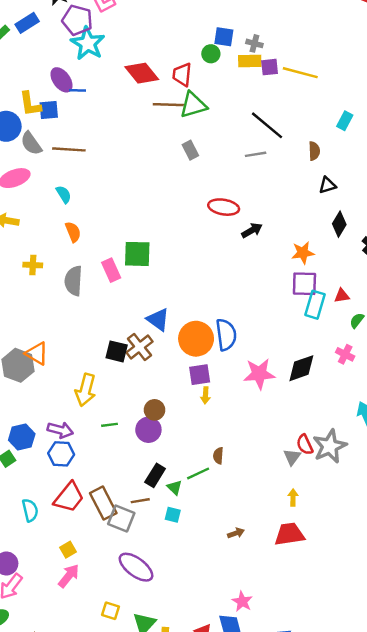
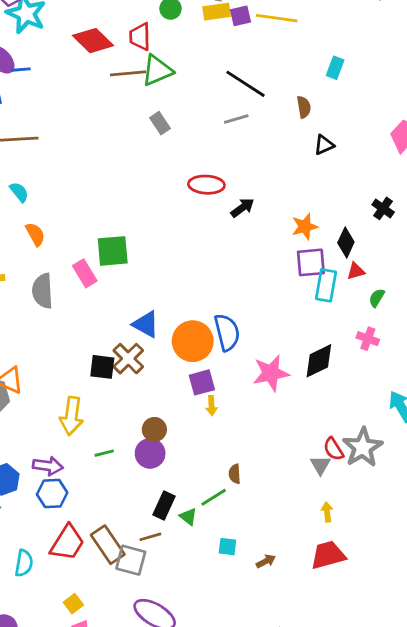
black diamond: (339, 224) -> (346, 242), moved
cyan semicircle: (30, 510) -> (24, 563), turned 30
cyan square: (173, 515) -> (227, 547), moved

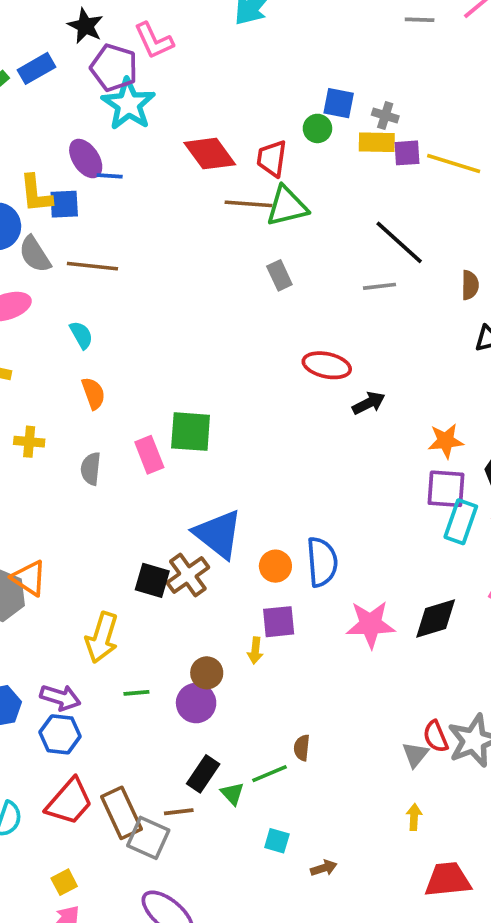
gray semicircle: (43, 291) -> (91, 469), size x0.7
blue triangle: (146, 324) -> (218, 534), size x1.4
orange circle: (193, 341) -> (275, 566), size x0.6
yellow arrow: (211, 406) -> (255, 650), moved
red trapezoid: (328, 555) -> (448, 880), moved

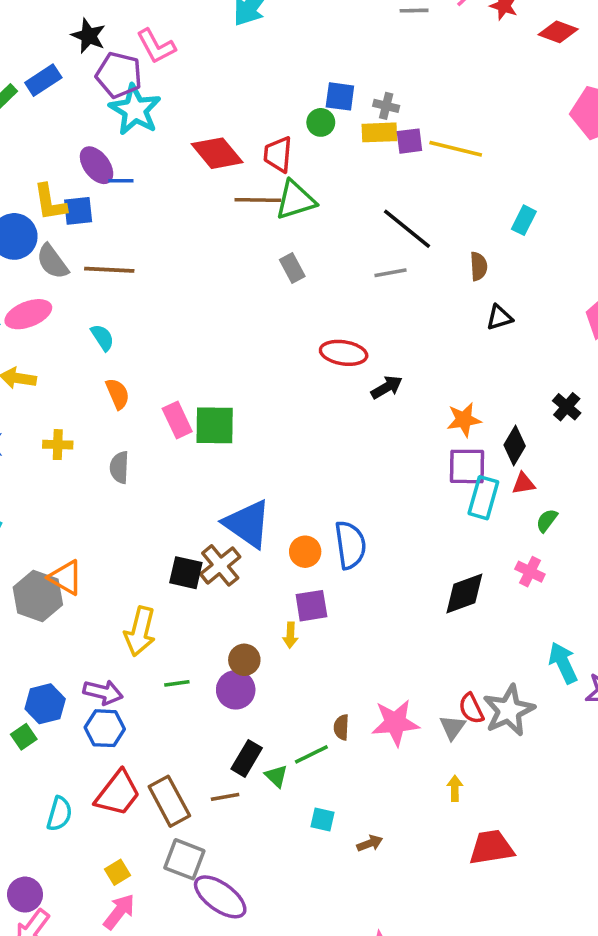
pink rectangle: (149, 455) -> (177, 420), moved
pink star: (370, 624) -> (395, 723), moved
gray square: (148, 838) -> (184, 859), moved

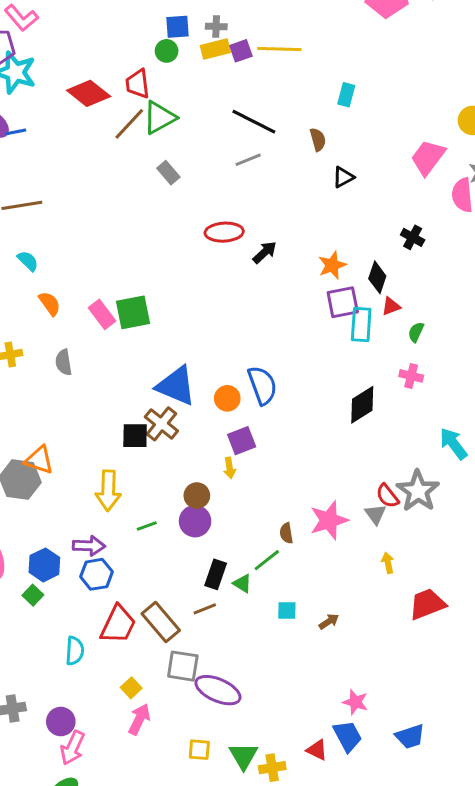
brown line: (258, 200) -> (129, 124), turned -36

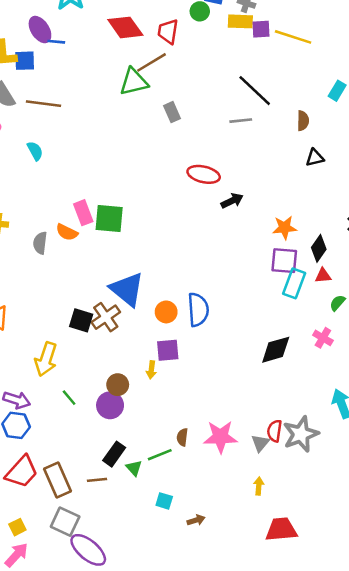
green triangle: (159, 118) -> (134, 82), moved
orange semicircle: (50, 304) -> (67, 232), moved, turned 135
red semicircle: (387, 496) -> (274, 431), turned 30
green line: (147, 526) -> (69, 398), turned 54

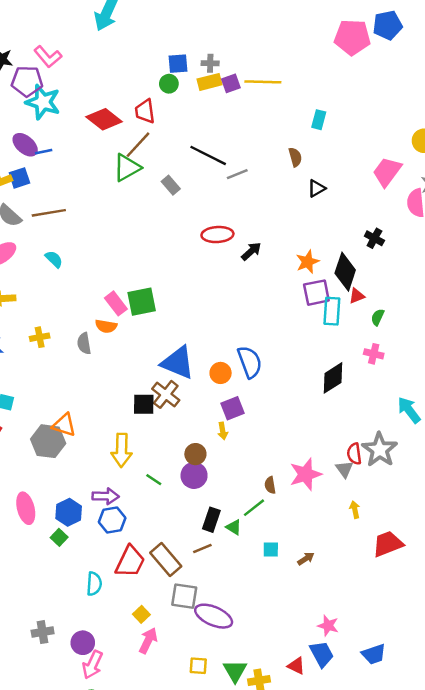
black line: (255, 91) -> (208, 155), moved
black diamond: (319, 248) -> (345, 272), size x1.4

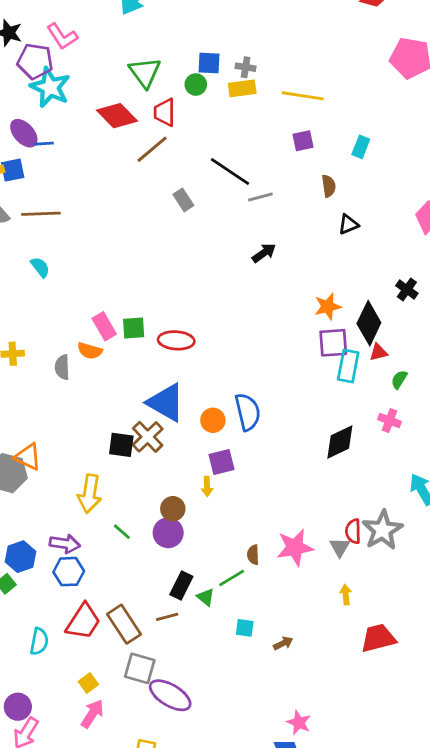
purple square: (231, 83) -> (303, 141), moved
green triangle: (127, 168) -> (145, 72), moved, turned -44
red ellipse: (217, 235) -> (176, 340), moved
black arrow: (251, 251) -> (264, 253), moved
green square: (142, 302) -> (134, 328), size x0.7

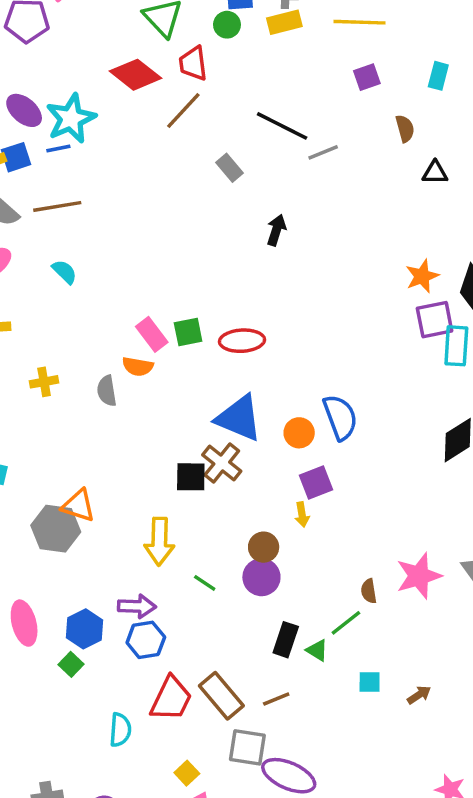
cyan star: (50, 87) -> (71, 118), moved, turned 30
blue line: (44, 144) -> (58, 149), moved
black triangle: (348, 224) -> (435, 173), turned 30
black arrow: (264, 253) -> (276, 230), moved, turned -30
brown line: (167, 617) -> (276, 699), moved

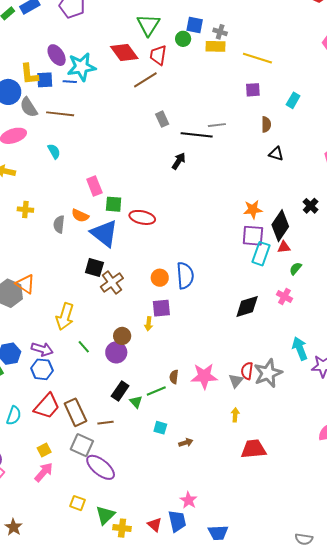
black line: (282, 126) -> (197, 135), moved, turned -36
pink rectangle: (152, 334) -> (94, 186), moved
blue triangle: (239, 418) -> (104, 233), moved
black square: (191, 477) -> (94, 267), moved

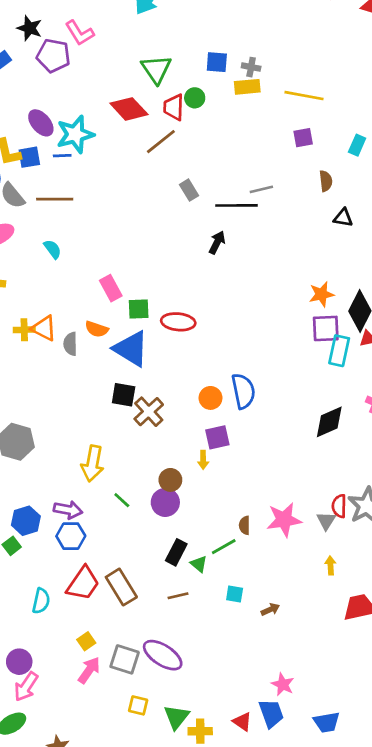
green circle: (183, 39) -> (195, 98), moved
orange triangle: (25, 284) -> (44, 328), moved
brown line: (106, 423) -> (178, 596), moved
gray square: (82, 445) -> (125, 659), moved

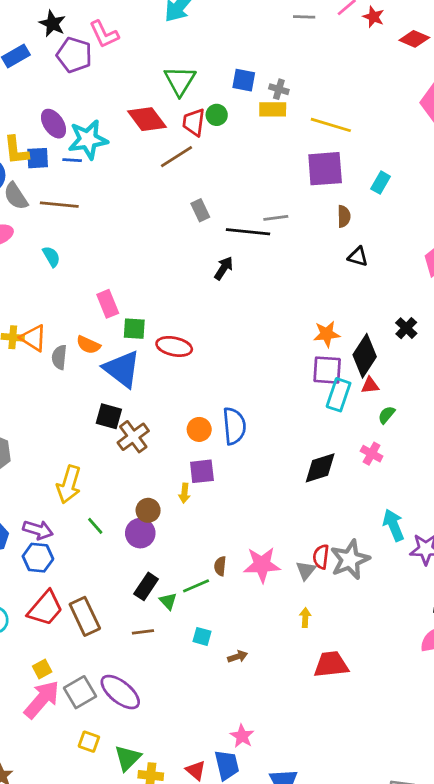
purple square: (303, 138) -> (325, 169), size x1.8
gray square: (125, 659) -> (80, 692), turned 36
pink arrow: (89, 670) -> (42, 699), size x1.4

